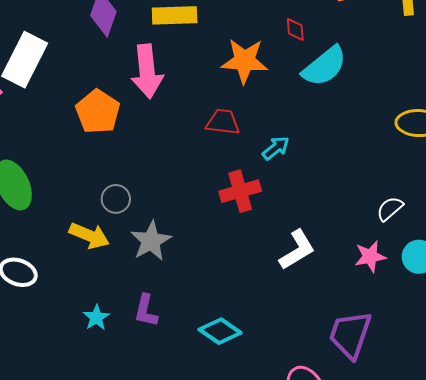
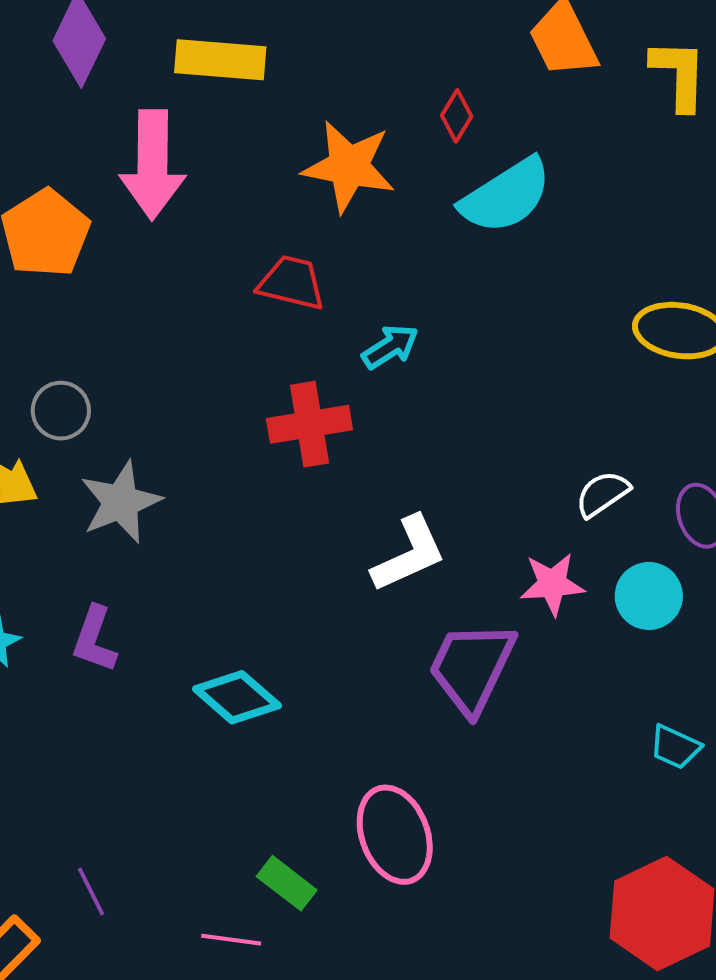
red diamond: (295, 29) -> (457, 116), turned 30
purple trapezoid: (350, 335) -> (472, 667), moved

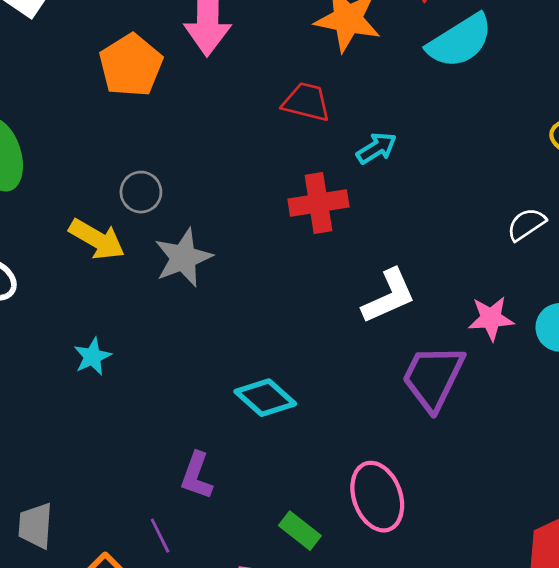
white semicircle: (602, 494) -> (526, 224), moved
purple L-shape: (94, 639) -> (197, 476), moved

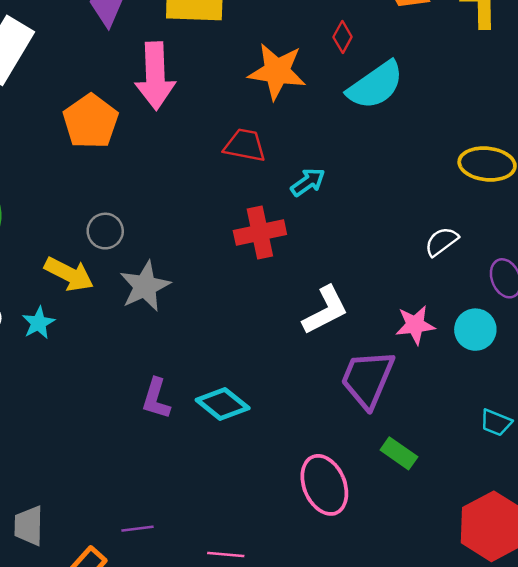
cyan star: (92, 357) -> (38, 323), moved
purple L-shape: (197, 476) -> (156, 399), moved
green rectangle: (300, 531) -> (399, 453), moved
purple line: (160, 536) -> (137, 529), turned -68

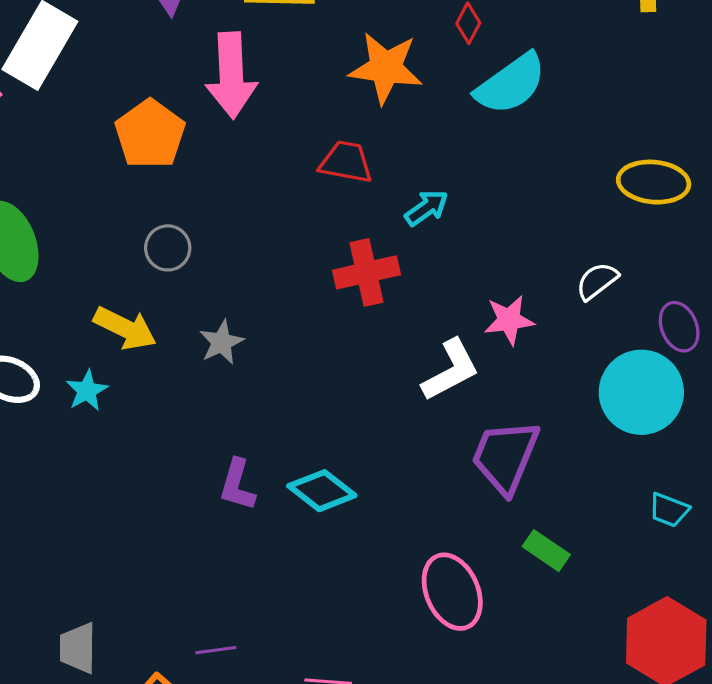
gray circle: (105, 231) -> (168, 248), moved
gray star: (145, 286) -> (221, 342), size x0.7
pink star: (415, 325) -> (509, 320), moved
cyan circle: (475, 330) -> (641, 392), size x1.6

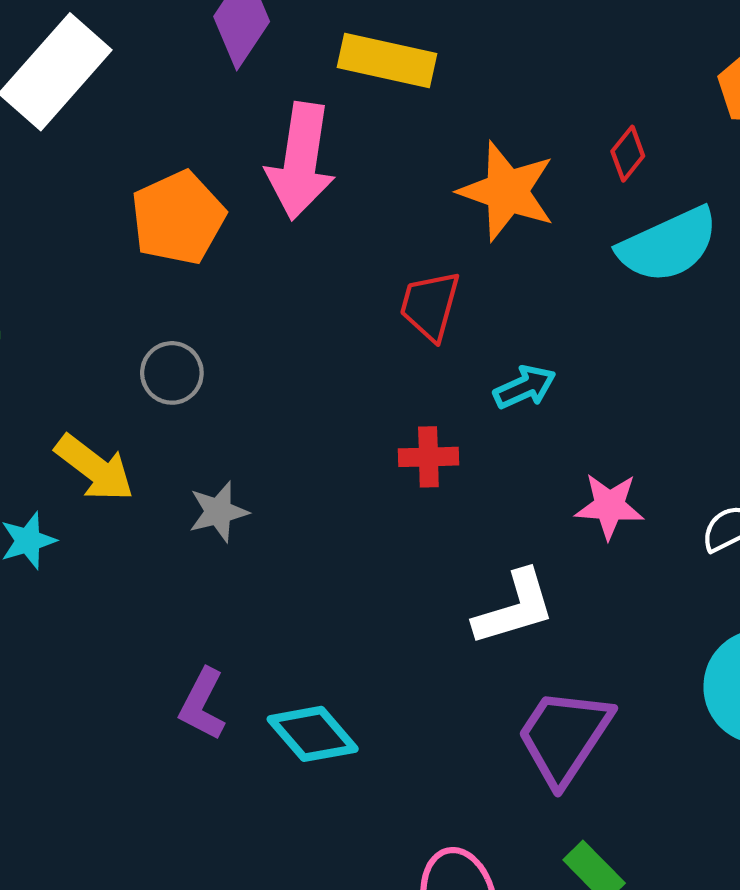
red trapezoid: (346, 162) -> (430, 306), turned -96
red cross: (367, 272) -> (428, 457), size x0.7
pink star: (509, 320) -> (609, 506), moved

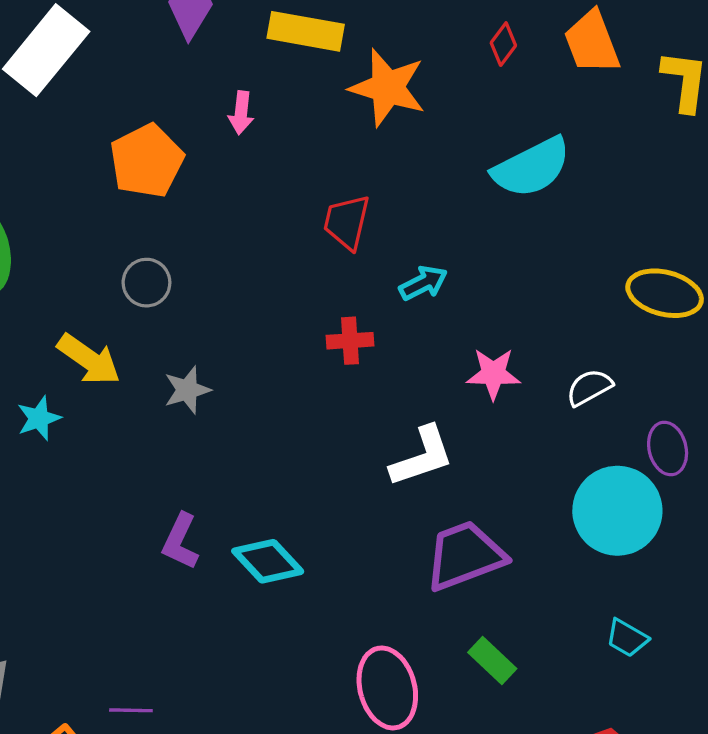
red diamond: (628, 154) -> (503, 44), moved
pink arrow: (301, 161) -> (241, 113), size x0.5
orange star: (507, 191) -> (388, 88), moved
purple trapezoid: (564, 736) -> (465, 556), turned 38

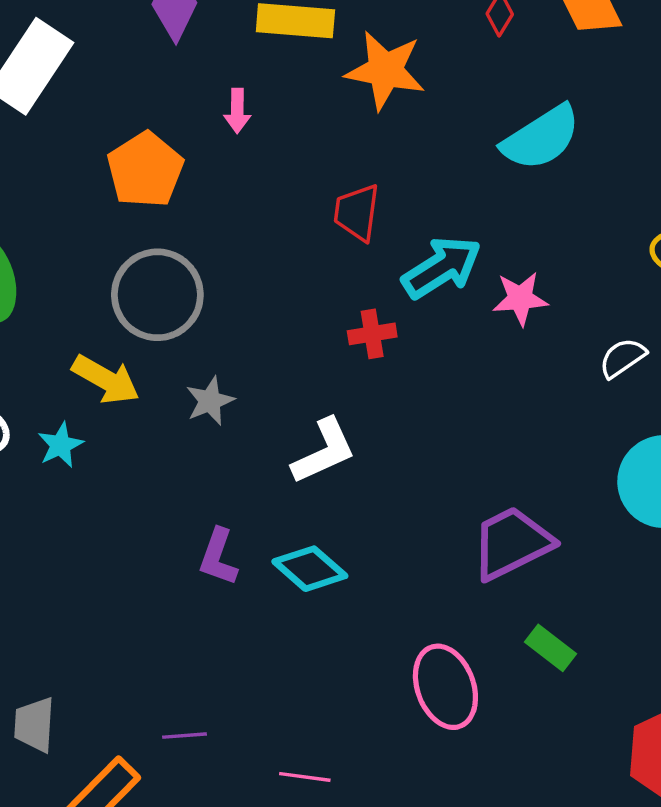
gray circle: (146, 283) -> (157, 295), size x1.8
cyan arrow: (423, 283) -> (442, 267), size x1.6
pink star: (493, 374) -> (520, 298), moved
white L-shape: (422, 456) -> (324, 451), moved

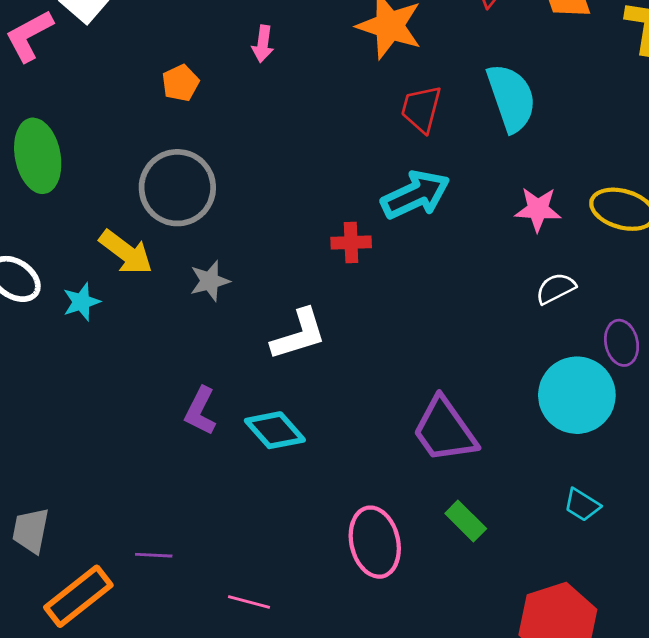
cyan semicircle: (541, 138) -> (511, 98), turned -84
orange pentagon: (145, 170) -> (180, 83), size x0.6
red trapezoid: (357, 212) -> (421, 109), moved
pink star: (520, 298) -> (538, 209), moved
purple trapezoid: (512, 543) -> (445, 430), turned -106

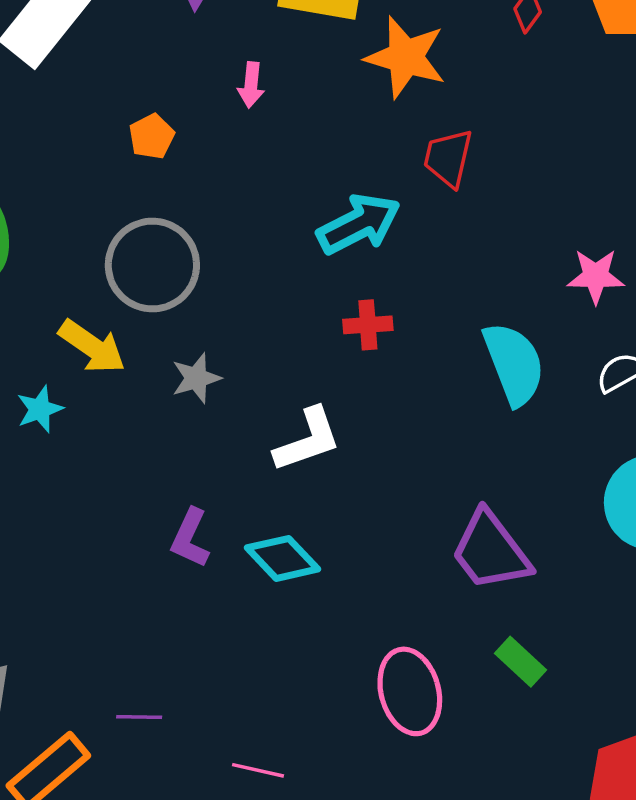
cyan semicircle: (511, 98) -> (514, 364), moved
cyan arrow: (415, 195) -> (359, 224), moved

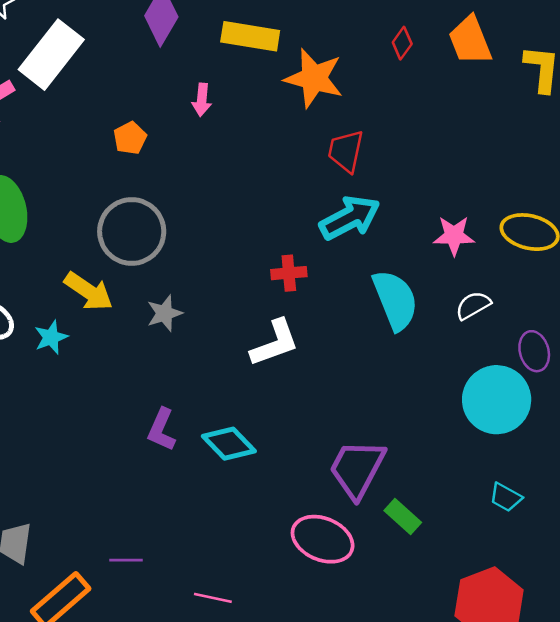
cyan arrow: (359, 224) -> (350, 218), moved
white L-shape: (308, 440) -> (275, 343), moved
purple trapezoid: (491, 551) -> (357, 469), moved, turned 66
pink ellipse: (410, 691) -> (323, 539), turned -52

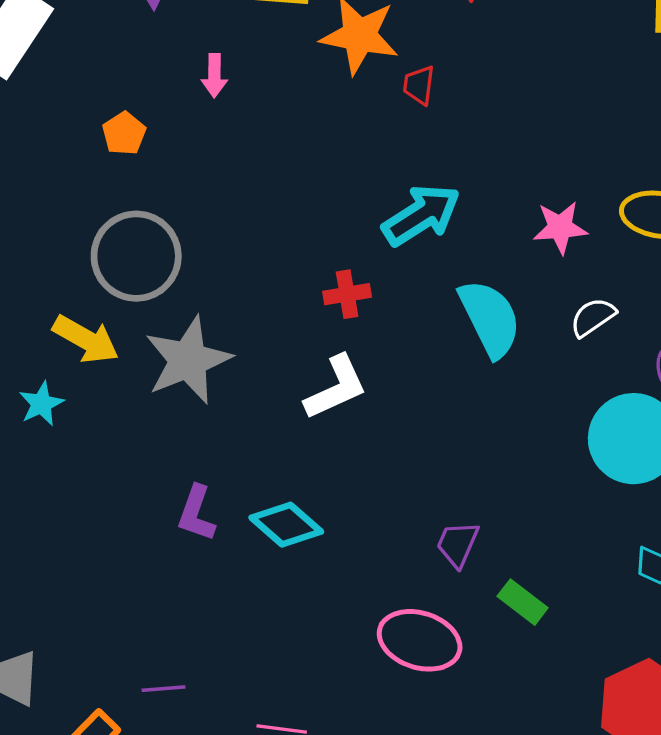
red trapezoid: (346, 151) -> (419, 85), moved, size x0.7
gray star: (165, 313) -> (188, 360), size x1.8
purple trapezoid: (357, 469) -> (458, 544), size x0.6

